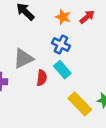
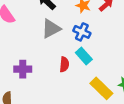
gray triangle: (23, 58) -> (51, 29), moved

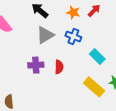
cyan rectangle: (84, 56) -> (97, 56), moved
purple cross: (23, 69) -> (36, 65), moved

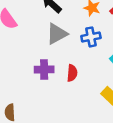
blue cross: (73, 37) -> (91, 37), turned -35

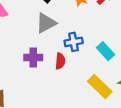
blue cross: (91, 37) -> (74, 42), moved

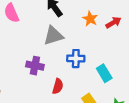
red semicircle: (60, 61) -> (58, 86), moved

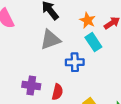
purple cross: (35, 66) -> (31, 86), moved
cyan rectangle: (104, 73) -> (93, 42), moved

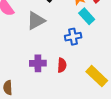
gray triangle: (50, 40) -> (36, 21), moved

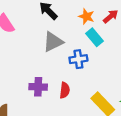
gray triangle: (36, 21) -> (53, 42), moved

